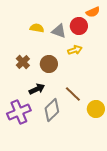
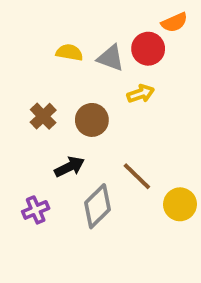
purple cross: (19, 112) -> (36, 210), size x0.6

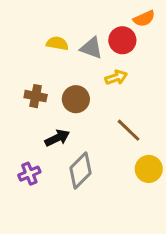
brown cross: (43, 116) -> (36, 96), turned -35
brown line: (137, 176) -> (129, 130), moved

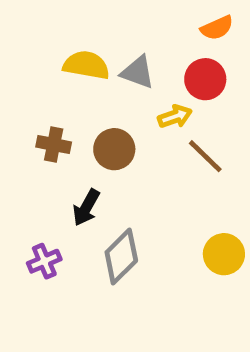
red circle: (122, 40) -> (205, 79), moved
yellow semicircle: (57, 43) -> (86, 65), size x1.4
brown line: (129, 130) -> (205, 156), moved
black arrow: (57, 138) -> (86, 207), turned 145

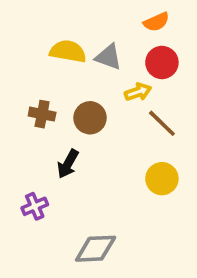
orange semicircle: (217, 28) -> (156, 22), moved
yellow circle: (224, 254) -> (162, 179), moved
gray diamond: (121, 256) -> (96, 249), moved, turned 42

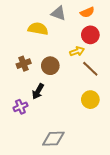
gray triangle: (108, 57) -> (58, 13), moved
brown cross: (42, 114) -> (24, 64), turned -32
purple cross: (35, 206) -> (20, 107), moved

